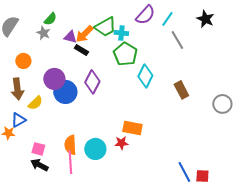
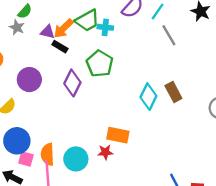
green pentagon: (125, 54) -> (100, 64), moved
cyan diamond: (145, 76) -> (148, 97), moved
blue circle: (65, 92) -> (17, 141), moved
pink square: (38, 149) -> (26, 159), moved

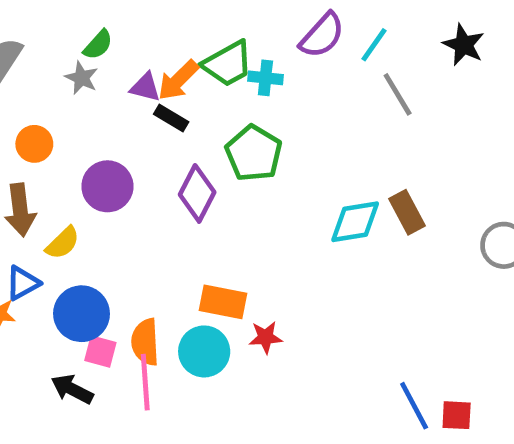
cyan diamond: (148, 97) -> (355, 222), turned 55
orange rectangle: (118, 135) -> (223, 302), moved

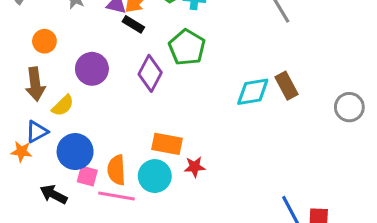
pink line: (145, 382) -> (116, 196), turned -76
black arrow: (72, 389) -> (54, 194), moved

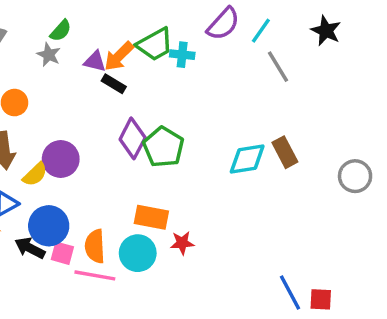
green pentagon: (187, 47) -> (163, 147), moved
purple circle: (92, 69) -> (61, 159), moved
black arrow: (54, 194) -> (30, 248), moved

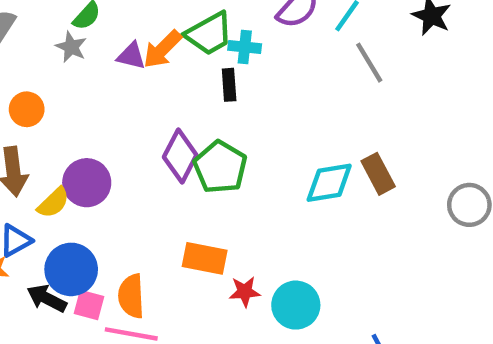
black rectangle: (114, 84) -> (229, 85), moved, turned 55
cyan circle: (138, 253) -> (296, 305), moved

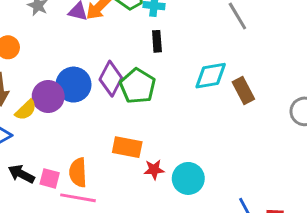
black rectangle: (229, 85) -> (157, 41), moved
cyan diamond: (329, 183) -> (211, 76), moved
blue circle: (71, 269) -> (73, 85), moved

